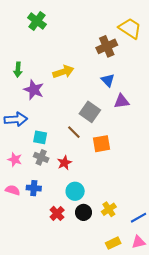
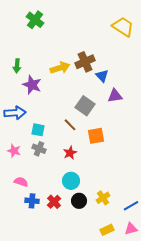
brown cross: (107, 46) -> (85, 62), moved
red star: (64, 163) -> (70, 153), moved
blue cross: (34, 188) -> (32, 201), moved
pink semicircle: (13, 190) -> (21, 182), moved

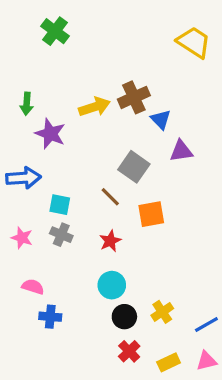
red cross: (54, 202) -> (129, 351), moved

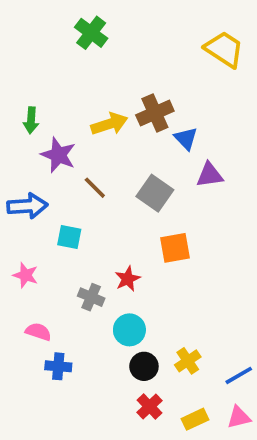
green cross: (55, 31) -> (91, 33), moved
brown line: (110, 197) -> (95, 188), moved
gray cross: (61, 235) -> (91, 297), moved

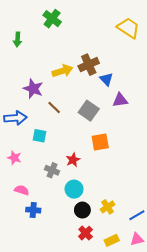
green arrow: (31, 120) -> (18, 39), moved

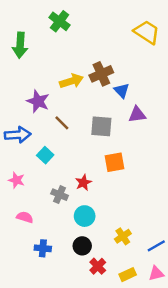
green arrow: (18, 39) -> (20, 45), size x1.5
gray square: (89, 111) -> (101, 126), turned -30
cyan square: (39, 136) -> (45, 155), turned 32
blue cross: (33, 210) -> (43, 248), moved
black circle: (82, 210) -> (82, 246), moved

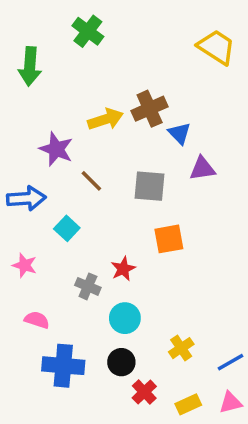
blue cross: (43, 248) -> (63, 366), size x1.6

